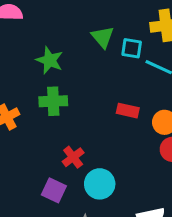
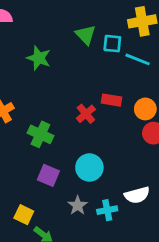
green cross: (53, 101) -> (40, 134), moved, turned 30
red cross: (73, 157) -> (86, 114), moved

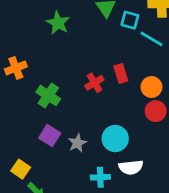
red rectangle: (112, 100) -> (121, 73), turned 54
cyan circle: (89, 168) -> (115, 139), moved
gray star: (78, 205) -> (77, 143), moved

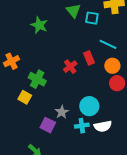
cyan line: (151, 39) -> (108, 44), moved
purple square: (50, 136) -> (48, 125), moved
yellow square: (21, 169) -> (25, 97), moved
cyan cross: (100, 177) -> (82, 126), moved

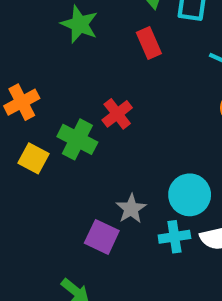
red rectangle: (89, 58) -> (149, 43), moved
red cross: (70, 67) -> (117, 114), moved
yellow square: (25, 97) -> (34, 158), moved

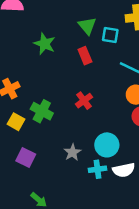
red cross: (117, 114) -> (84, 101), moved
purple square: (102, 237) -> (26, 157), moved

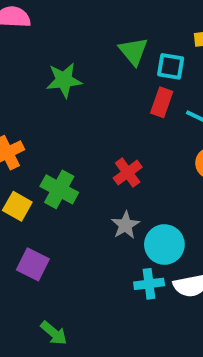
green star: (45, 44) -> (64, 80), turned -30
red rectangle: (85, 56) -> (162, 102), moved, turned 42
gray star: (72, 152) -> (125, 225), moved

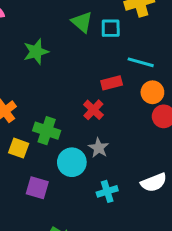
red rectangle: (162, 102) -> (112, 83), moved, turned 66
cyan circle: (164, 245) -> (72, 162), moved
cyan cross: (149, 284) -> (107, 191), moved

